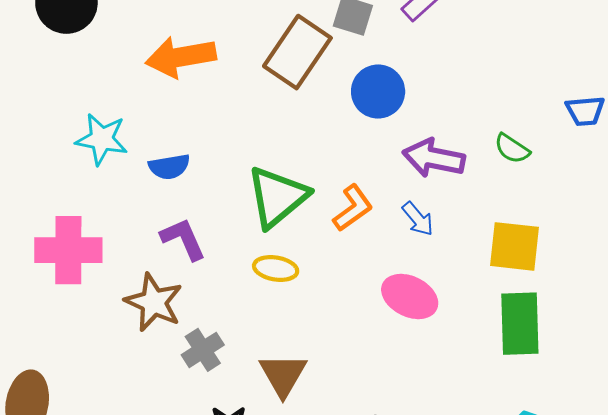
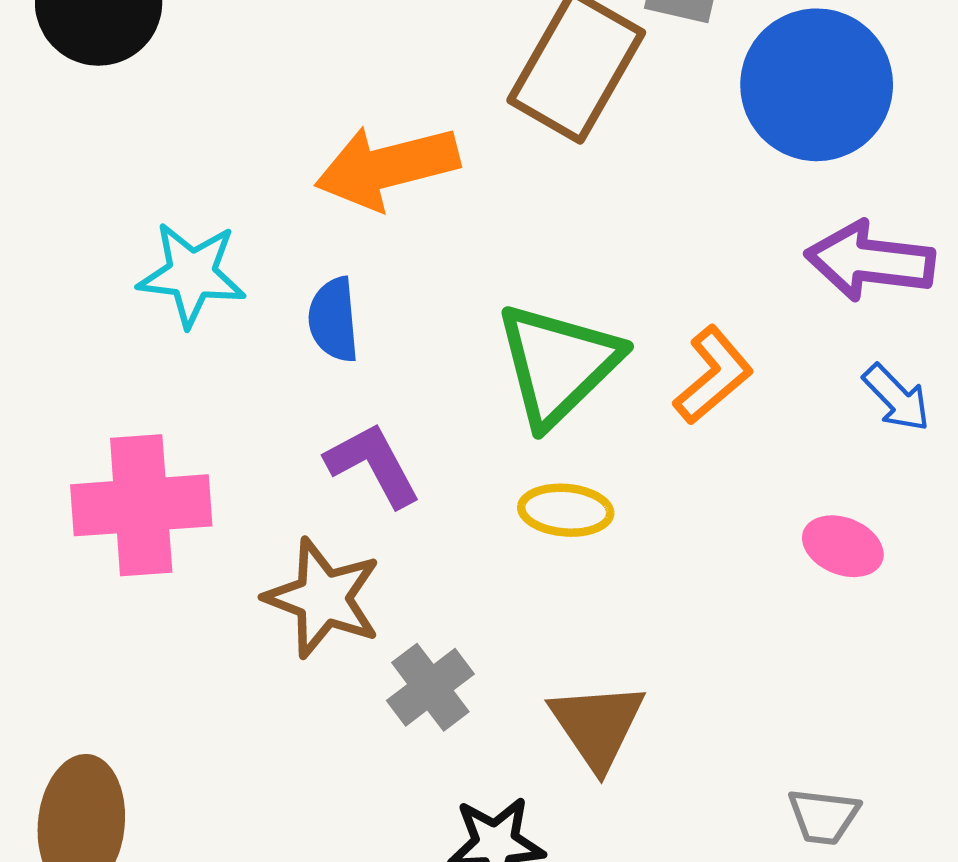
orange arrow: (181, 57) -> (387, 167), moved
blue circle: (378, 92) -> (817, 85), moved, size x1.4
blue semicircle: (169, 167) -> (334, 320), turned 99
blue arrow: (418, 219) -> (897, 398), moved
pink ellipse: (410, 297) -> (843, 546), size x0.7

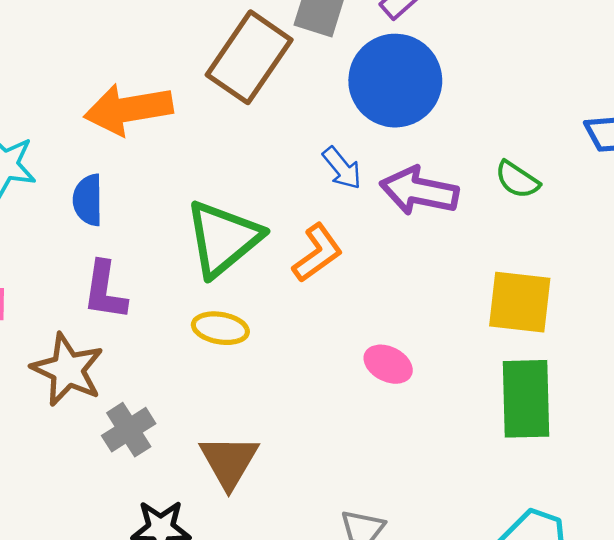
blue arrow: (897, 398) -> (342, 168), moved
purple L-shape: (373, 465) -> (105, 291), turned -148

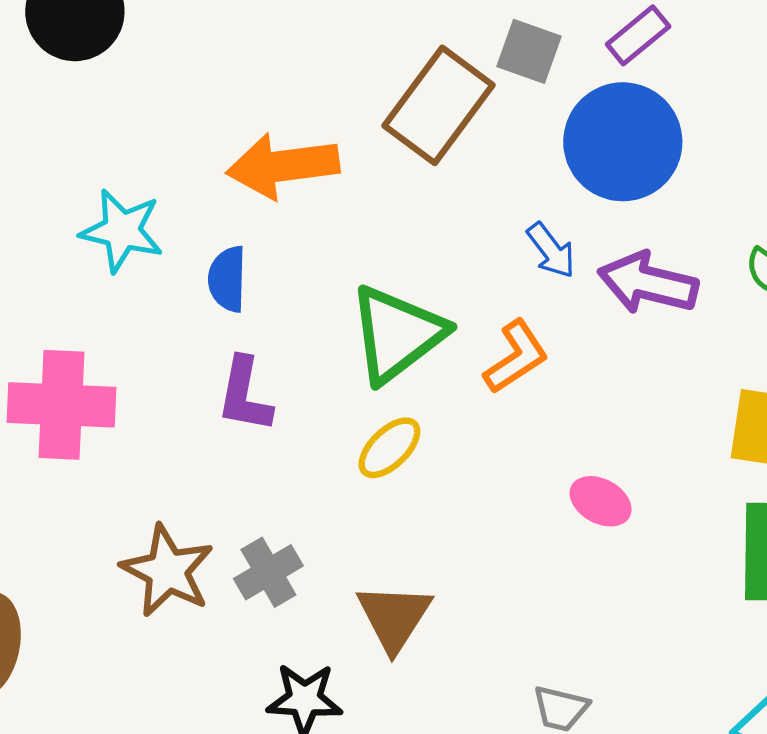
yellow ellipse: (220, 328) -> (389, 448), turned -56
brown star: (68, 370) -> (167, 571), moved

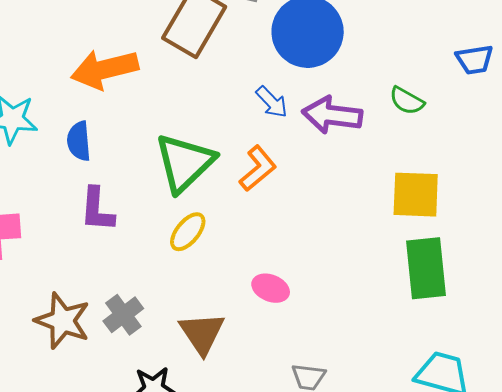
pink ellipse: (601, 501) -> (271, 288), moved

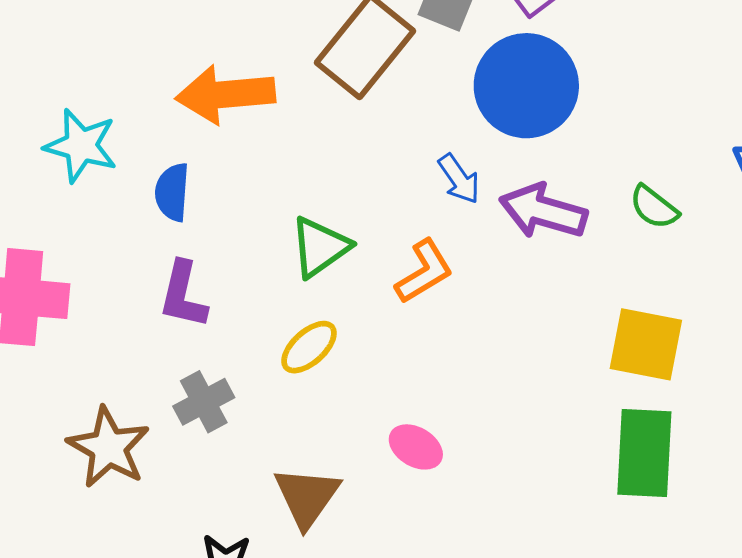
green triangle: (185, 163) -> (320, 247), size x0.7
gray cross: (123, 315) -> (204, 402), moved

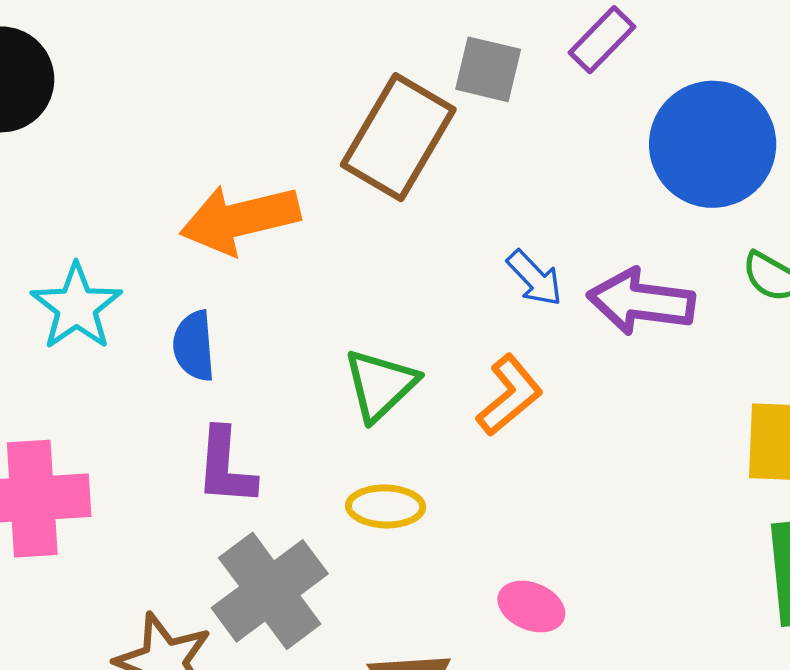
blue circle: (526, 86) -> (713, 144), moved
cyan star: (81, 146) -> (76, 307), turned 30
yellow ellipse: (309, 347) -> (386, 506), turned 52
gray cross: (204, 402) -> (270, 591), size x1.6

